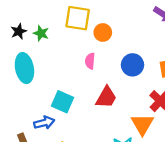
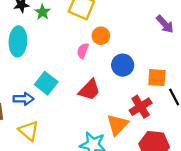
orange circle: (103, 32) -> (101, 36), moved

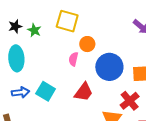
blue circle: (123, 65) -> (109, 67), size x1.4
blue arrow: (23, 99) -> (21, 92), moved

